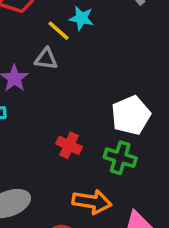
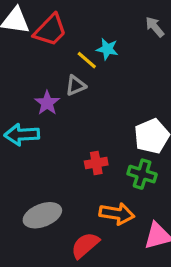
gray triangle: (46, 59) -> (76, 85), turned -30
red cross: (69, 145) -> (96, 163), turned -35

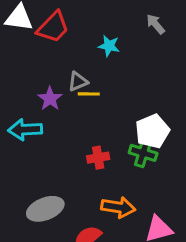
yellow line: (87, 60) -> (89, 94), moved, turned -40
green cross: (142, 174) -> (143, 153), moved

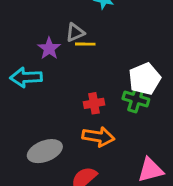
orange arrow: (118, 207) -> (98, 137), moved

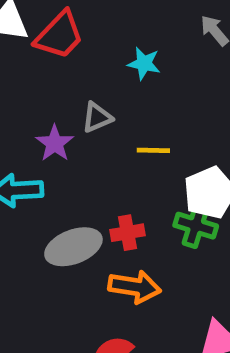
yellow line: (85, 44) -> (153, 150), moved
gray ellipse: (45, 151) -> (73, 247), moved

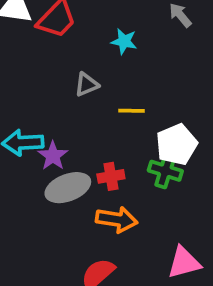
purple star: (55, 143) -> (53, 156), moved

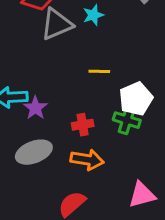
cyan star: (124, 41) -> (93, 15), turned -30
gray triangle: (87, 85) -> (57, 24), moved, size x1.6
gray ellipse: (68, 188) -> (34, 152), moved

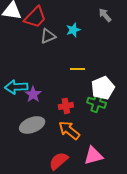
gray triangle: (57, 24) -> (48, 36), size x0.7
orange arrow: (87, 160) -> (69, 130), turned -150
pink triangle: (142, 195) -> (93, 156), moved

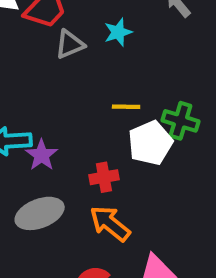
white pentagon: (103, 88) -> (150, 143), moved
green cross: (97, 103) -> (180, 121), moved

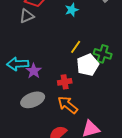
gray triangle: (70, 44) -> (27, 16), moved
yellow line: (126, 107) -> (76, 47), turned -56

